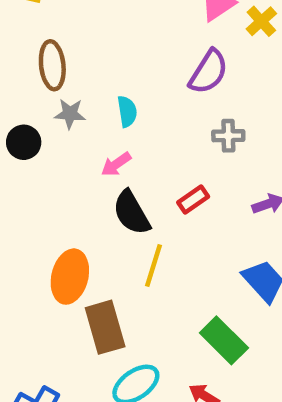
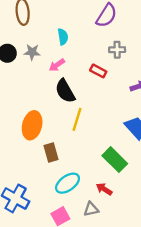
gray star: (70, 114) -> (32, 52), moved
red rectangle: (193, 200) -> (98, 71), moved, turned 63
brown rectangle: (105, 327) -> (51, 152), size x0.7

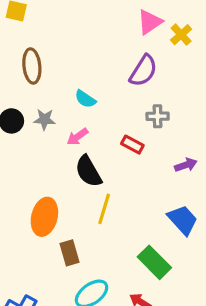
cyan semicircle: (63, 37) -> (85, 99), turned 133

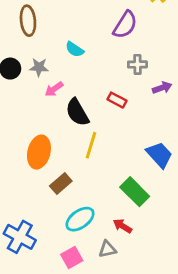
pink arrow: (77, 137) -> (54, 89), moved
red rectangle: (132, 145) -> (117, 100), moved
purple arrow: (186, 165) -> (162, 88), moved
brown rectangle: (70, 253) -> (61, 184), turned 65

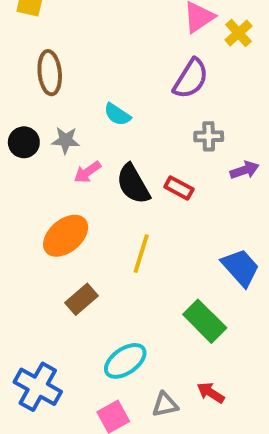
black semicircle: (77, 112) -> (133, 184), moved
orange ellipse: (39, 152) -> (66, 236), moved, turned 36
brown rectangle: (61, 184) -> (81, 299), moved
red arrow: (122, 226) -> (211, 393), moved

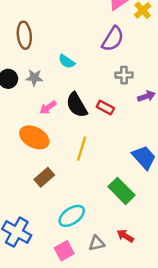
pink arrow: (87, 172) -> (48, 107), moved
orange ellipse: (66, 236) -> (34, 137), turned 68

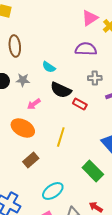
purple semicircle: (113, 39) -> (86, 49), turned -120
black semicircle: (77, 105) -> (61, 90), moved, turned -35

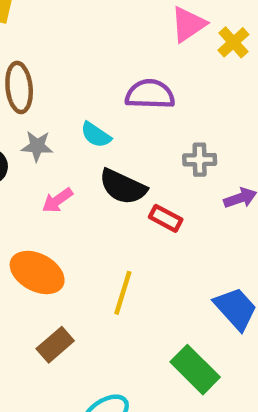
purple semicircle: (86, 49) -> (150, 94), moved
gray star: (23, 80) -> (37, 146), moved
pink arrow: (34, 104) -> (57, 200), moved

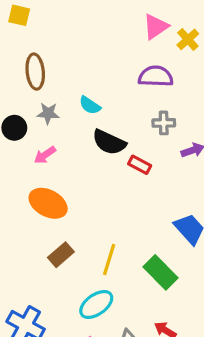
purple semicircle: (150, 94) -> (156, 76), moved
pink arrow: (57, 200) -> (45, 155), moved
yellow line: (123, 293) -> (109, 260), moved

